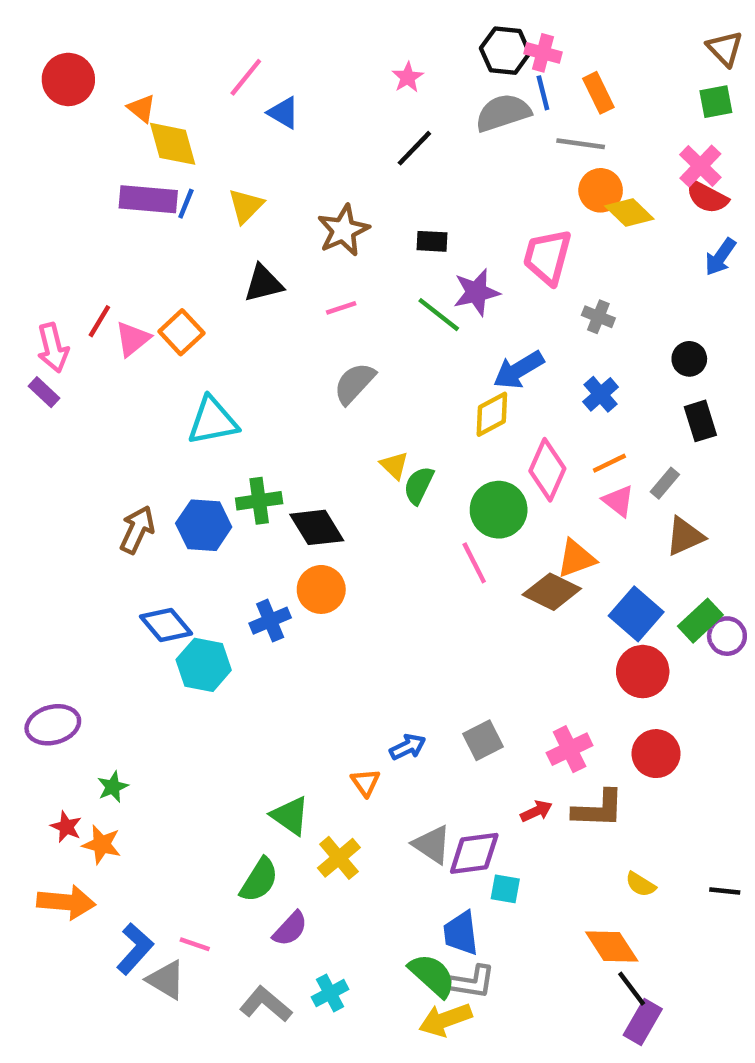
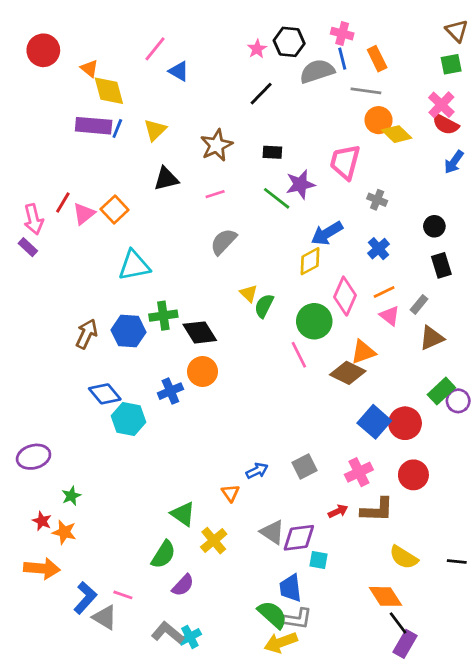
black hexagon: (505, 51) -> (289, 42), moved
blue square: (636, 614) -> (374, 422), moved
yellow semicircle: (640, 884) -> (404, 557), size x1.5
cyan cross: (330, 993) -> (190, 637), moved

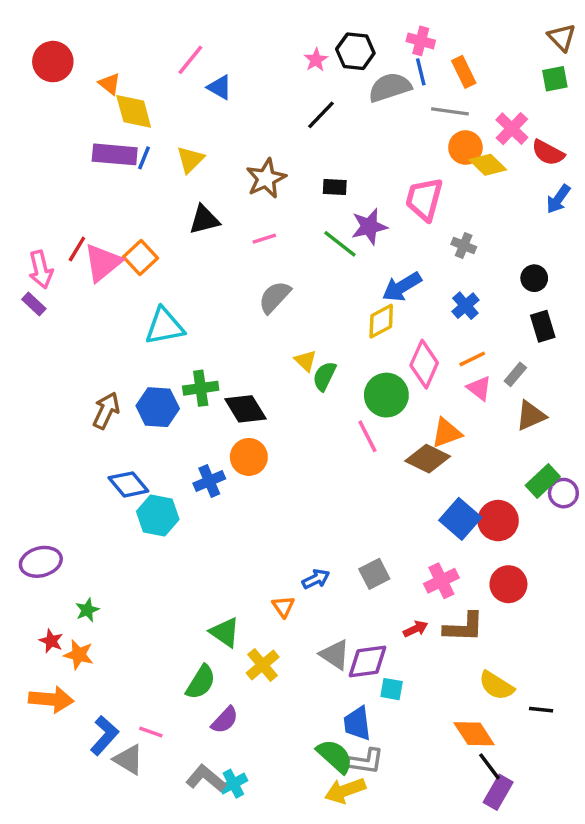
pink cross: (441, 105) -> (512, 129), moved
pink triangle: (84, 214) -> (103, 263), size x1.4
black line: (457, 561) -> (541, 710), moved

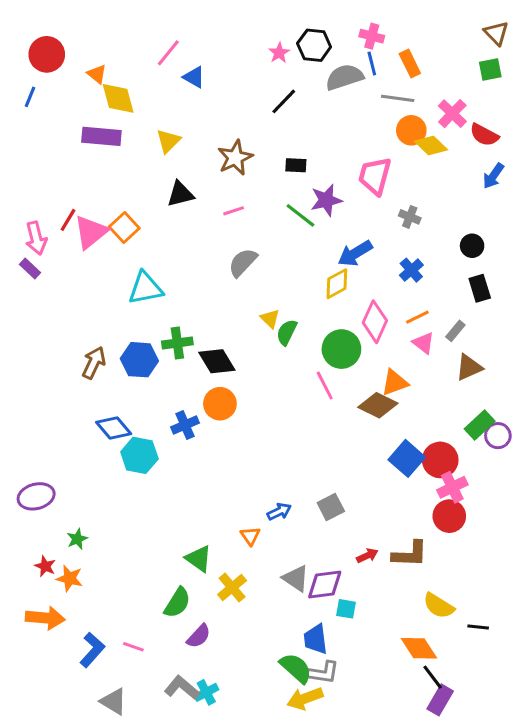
blue line: (144, 158) -> (30, 97), moved
pink cross: (441, 581) -> (452, 487), moved
gray triangle: (128, 760) -> (114, 701), moved

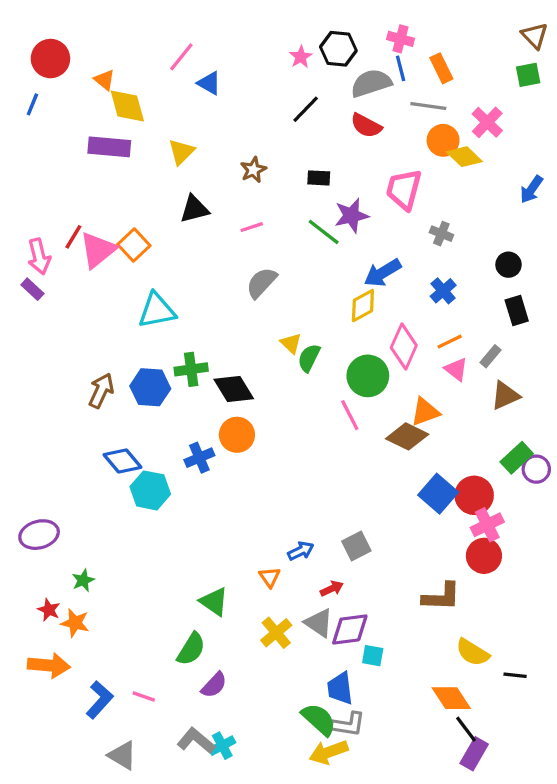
red semicircle: (484, 135) -> (366, 126), moved
brown star: (235, 158) -> (253, 170), size x0.7
red arrow: (367, 556) -> (332, 589), moved
yellow cross: (232, 588) -> (276, 633), moved

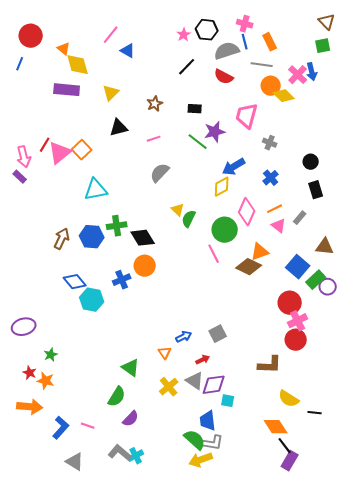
blue arrow: (531, 189) -> (312, 72), moved, turned -48
brown triangle: (505, 396) -> (325, 247), moved, turned 30
blue square: (438, 494) -> (298, 267), moved

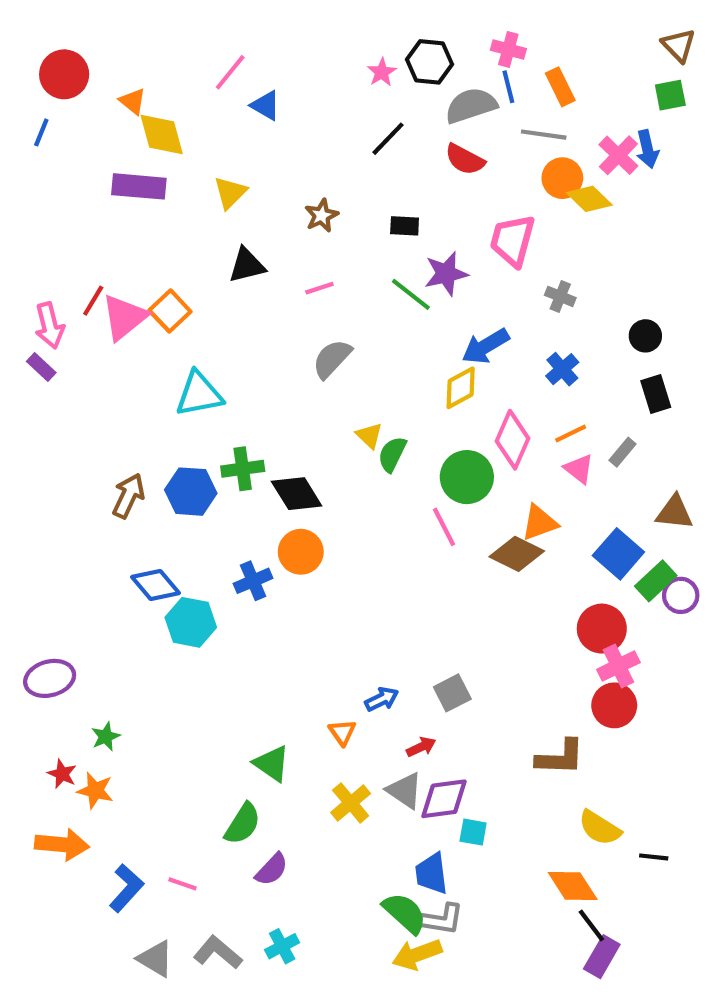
gray L-shape: (120, 453) -> (218, 952), moved

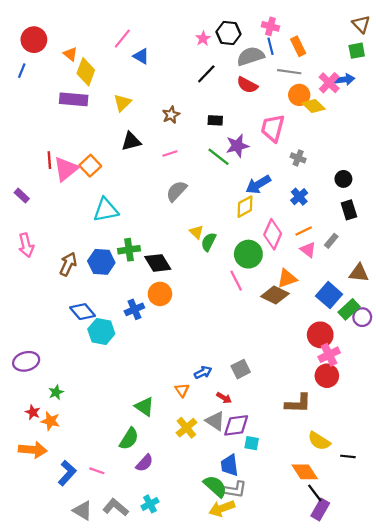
yellow diamond: (162, 135) -> (86, 72), turned 36
blue arrow: (647, 149) -> (345, 79), turned -84
red line: (93, 301) -> (49, 160), turned -35
pink arrow: (50, 326) -> (26, 245), moved
red arrow: (421, 747) -> (224, 398), turned 56

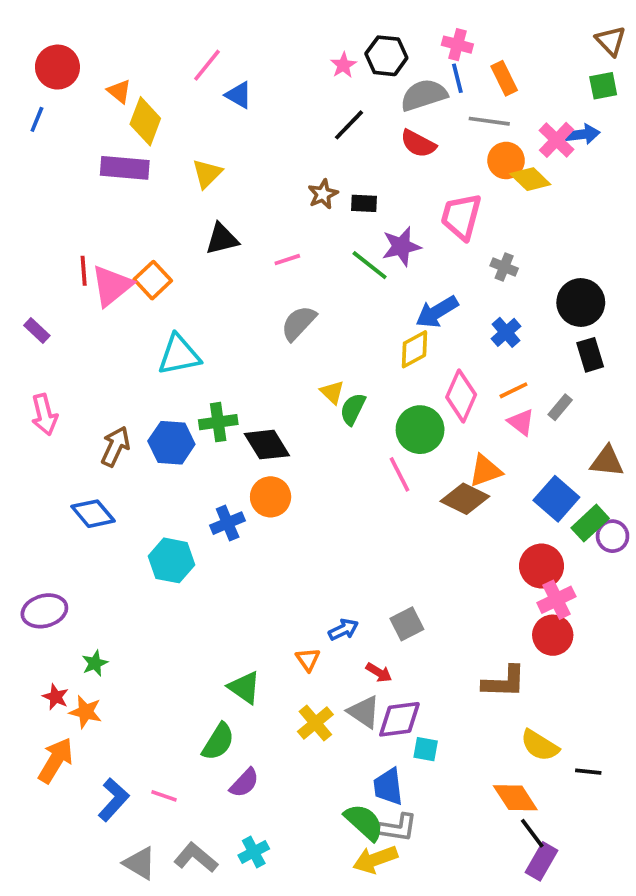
brown star: (171, 115) -> (323, 194), moved
black circle: (343, 179) -> (581, 303), size x1.6
blue diamond: (83, 312) -> (93, 514), moved
orange arrow: (33, 450) -> (56, 760), turned -64

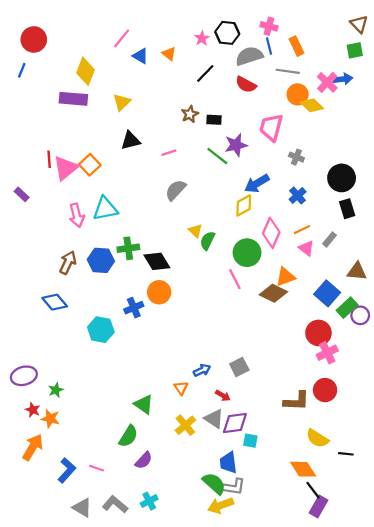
orange triangle: (119, 91) -> (169, 54), moved
pink arrow: (44, 415) -> (77, 215), moved
purple ellipse: (44, 611) -> (24, 376), moved
red circle: (553, 635) -> (325, 390), moved

